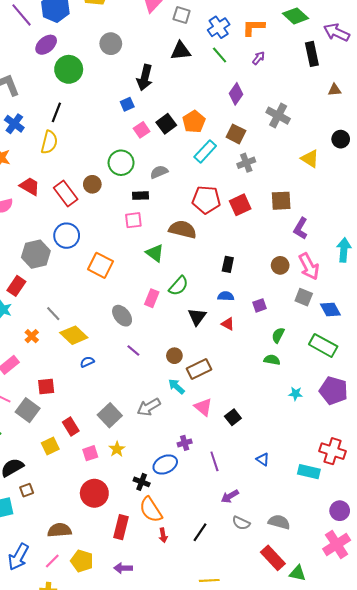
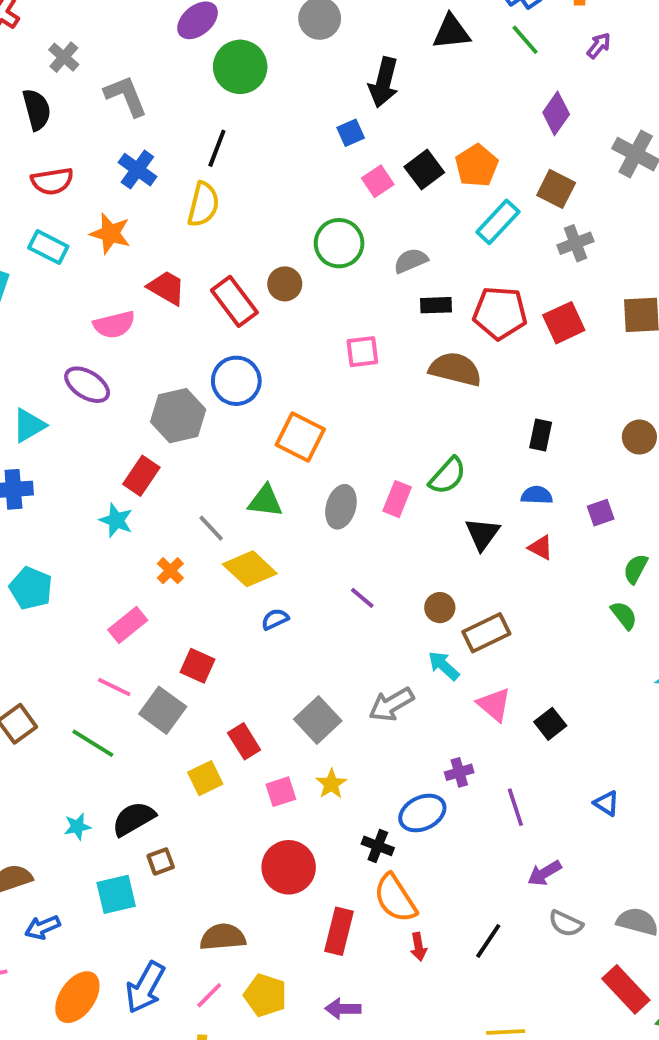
black rectangle: (141, 196) -> (436, 305), moved
green triangle: (155, 253) -> (265, 501), moved, turned -30
gray ellipse: (122, 316) -> (341, 507), moved, turned 55
green semicircle: (272, 360) -> (624, 615), turned 42
red square: (46, 386) -> (198, 666), turned 30

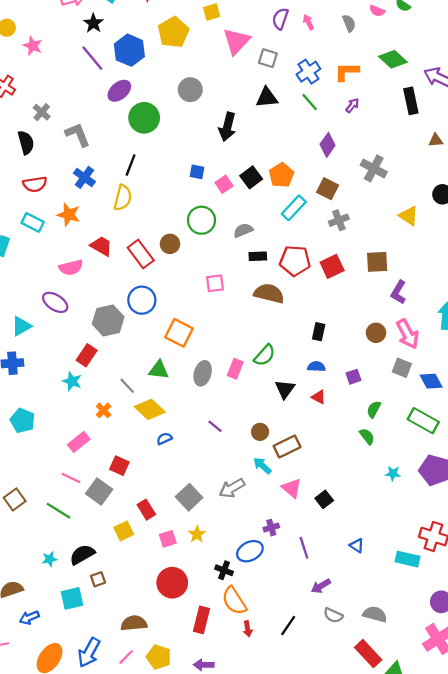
blue square: (351, 133) -> (197, 172), moved, turned 35

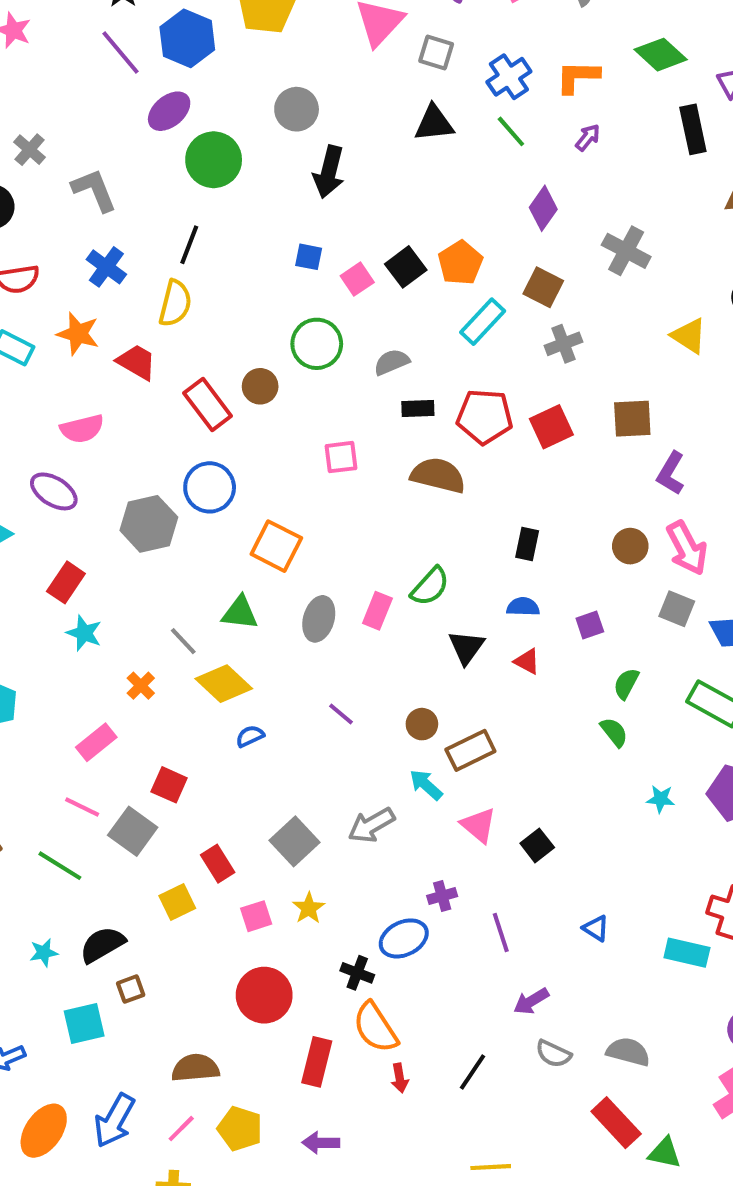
black arrow: (227, 127) -> (329, 172), moved
red trapezoid: (101, 246) -> (137, 362), moved
red rectangle: (87, 355) -> (66, 582), moved

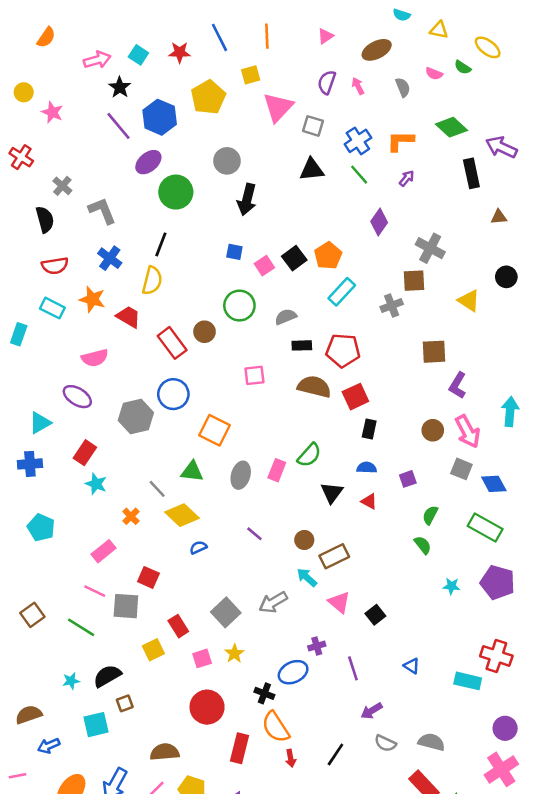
brown square: (543, 287) -> (414, 281), moved, turned -30
red square: (551, 427) -> (355, 397), moved
gray square: (133, 831) -> (126, 606), turned -32

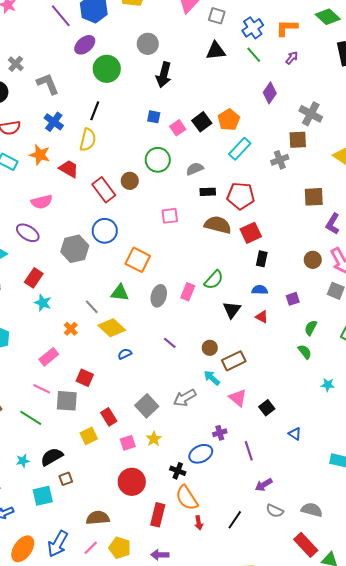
blue triangle: (412, 666) -> (295, 434), moved

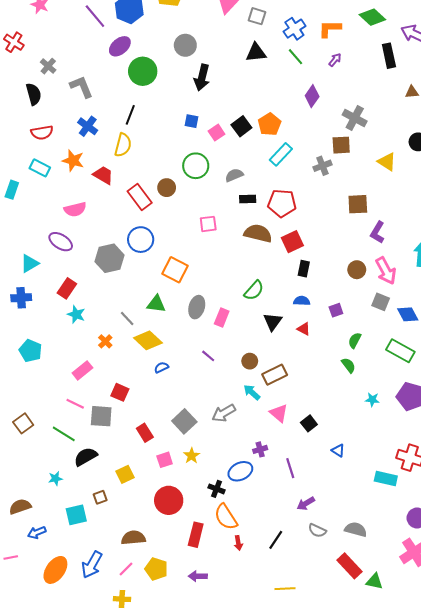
pink rectangle: (188, 292) -> (222, 317), moved
yellow square: (89, 436) -> (125, 474), moved
black semicircle: (52, 457) -> (86, 457), moved

